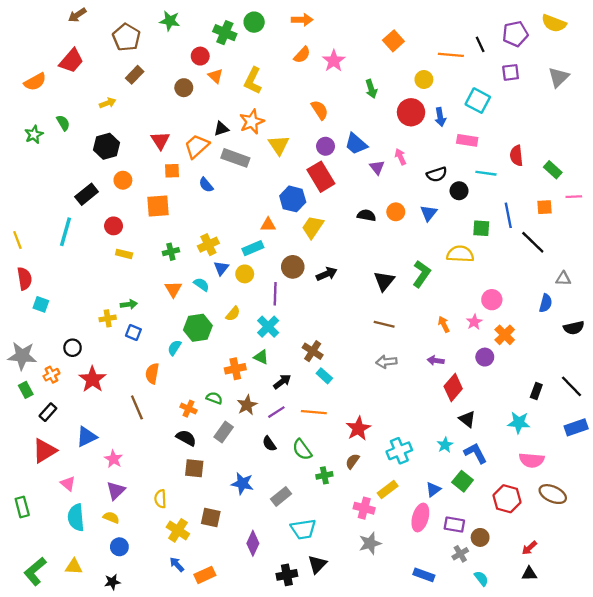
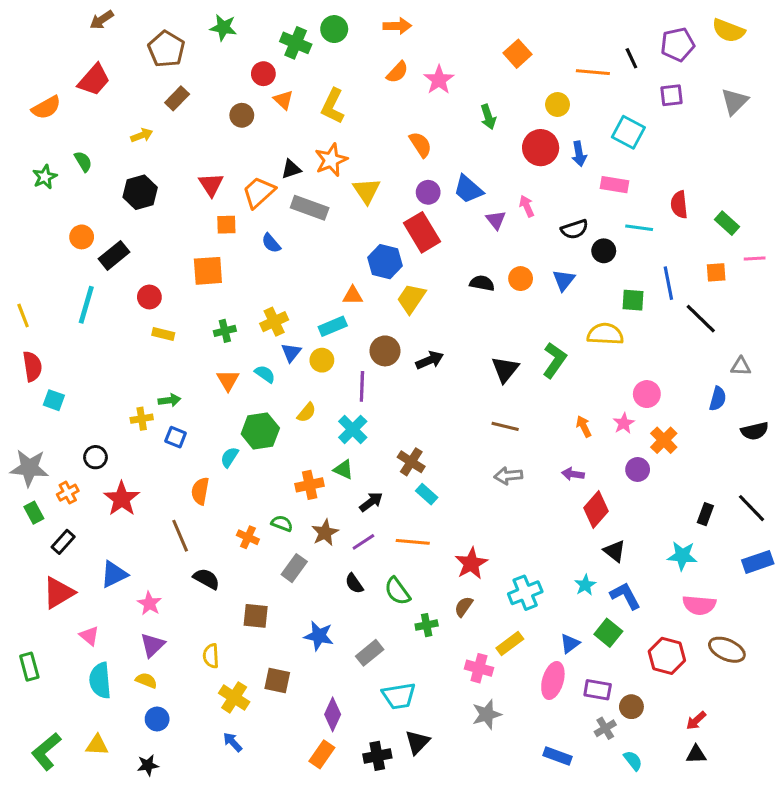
orange circle: (123, 180) -> (82, 237), moved
black semicircle: (186, 438) -> (206, 579), moved
orange rectangle: (205, 575) -> (322, 754), moved, turned -30

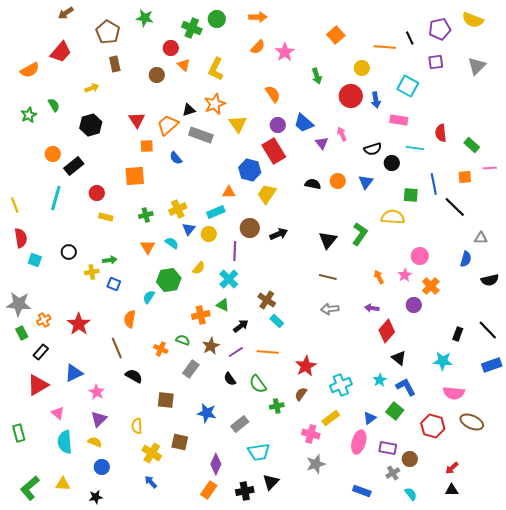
brown rectangle: (177, 98) -> (115, 64), turned -56
black circle: (95, 457) -> (69, 252), moved

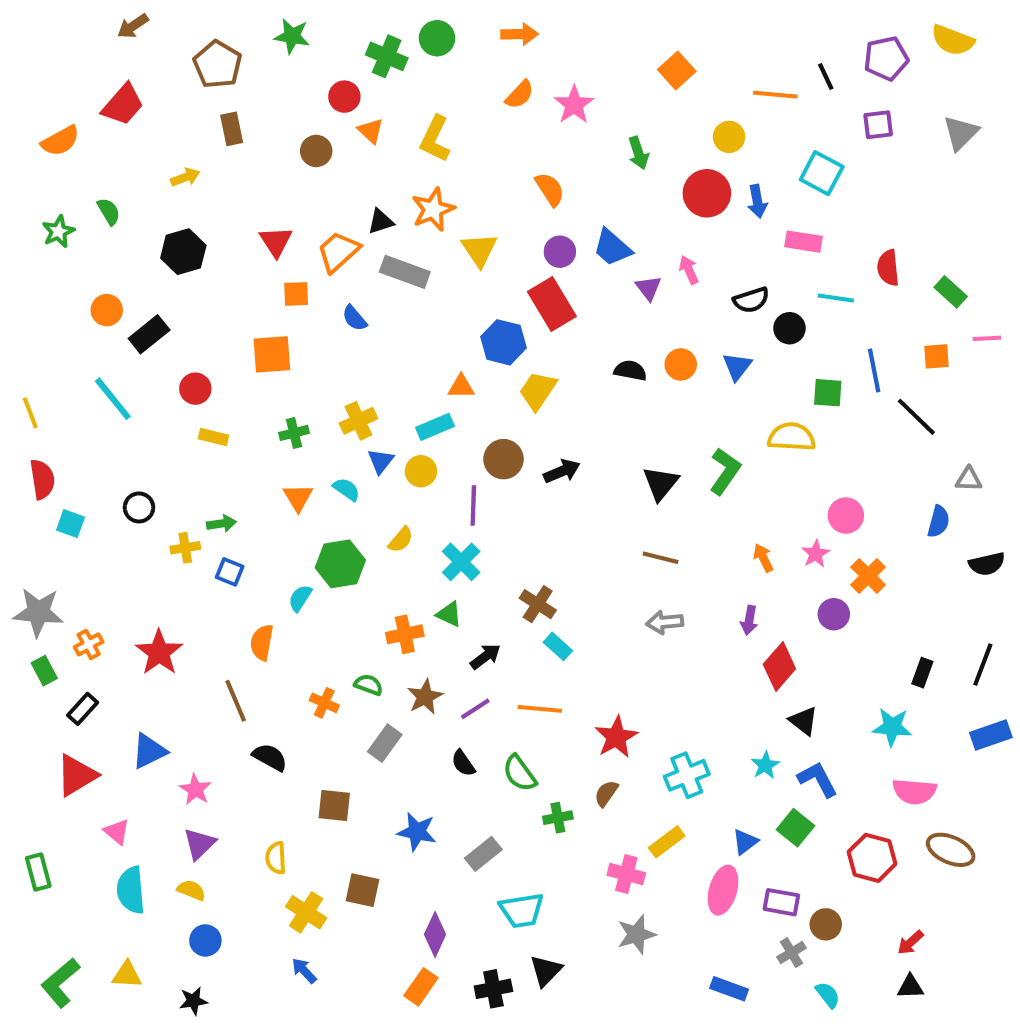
cyan line: (56, 198) -> (113, 399), turned -55
purple arrow: (372, 308) -> (749, 620), turned -88
black line: (488, 330) -> (983, 665), turned 65

